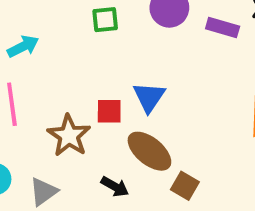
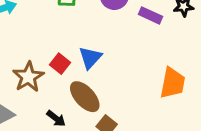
red square: (109, 111) -> (60, 64), turned 30

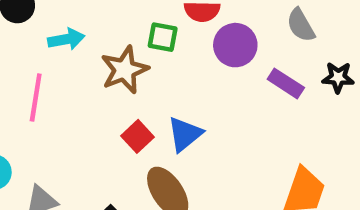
brown star: (28, 77) -> (125, 70), moved

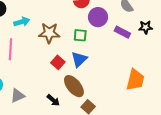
green square: (163, 37) -> (80, 35), moved
brown star: (125, 70) -> (49, 33), turned 30

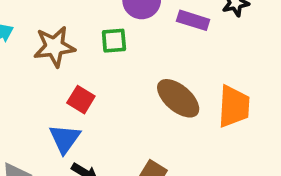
blue triangle: (79, 59) -> (65, 139), moved
brown ellipse: (74, 86) -> (178, 98), moved

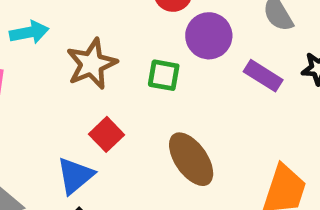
brown star: (54, 47) -> (92, 64), turned -30
brown ellipse: (178, 98) -> (191, 159), moved

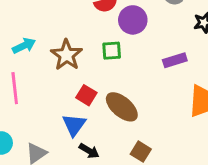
purple rectangle: (263, 76) -> (175, 60), moved, turned -35
brown ellipse: (191, 159) -> (122, 107), moved

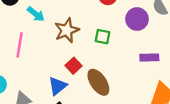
purple circle: (133, 20) -> (137, 19), moved
cyan arrow: (24, 46) -> (36, 14), turned 48

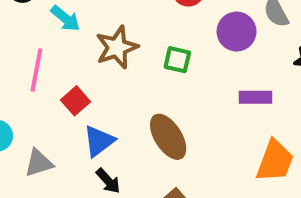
red square: (74, 66) -> (76, 101), moved

